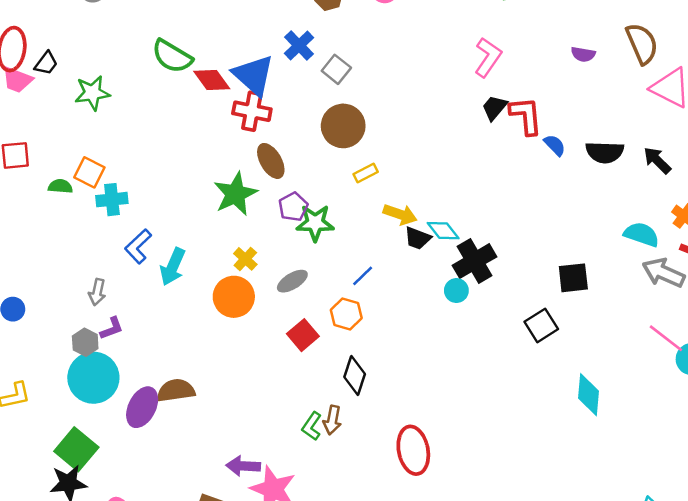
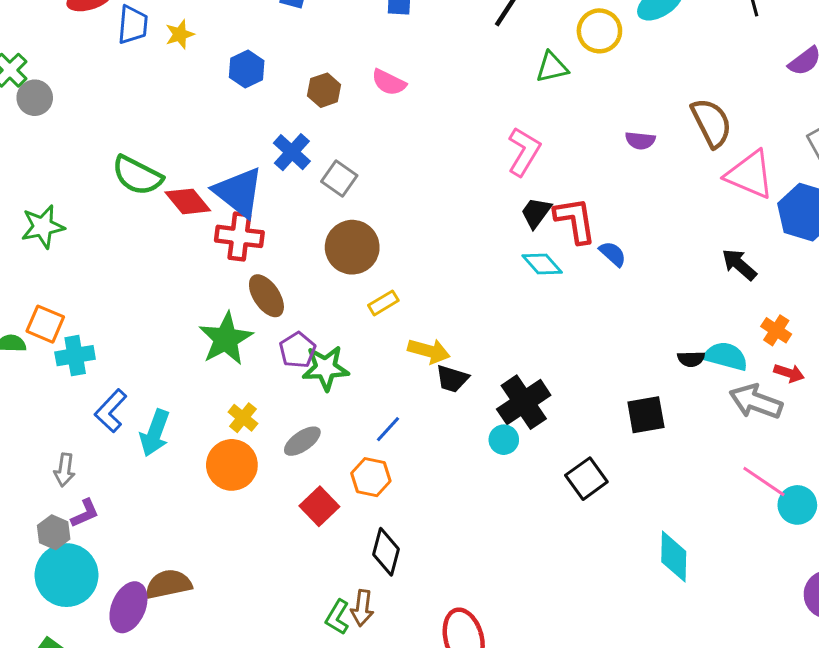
black semicircle: (605, 152) -> (691, 359), moved, size x0.6
cyan diamond: (443, 231) -> (542, 264), moved
black square: (541, 325) -> (586, 479), moved

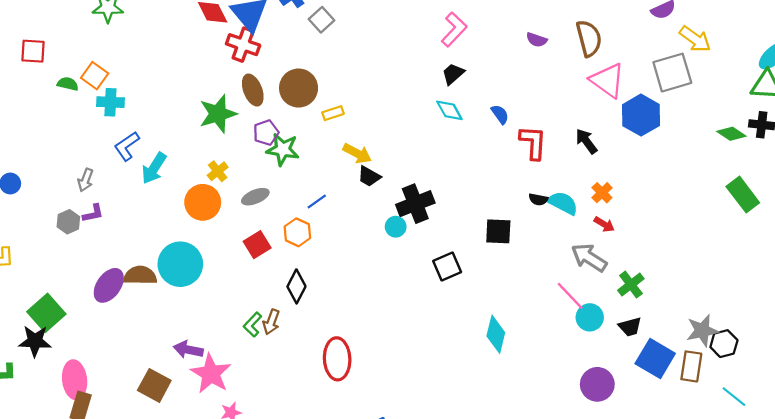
red L-shape: (575, 220) -> (533, 142), moved
brown circle: (352, 247) -> (299, 88), moved
gray arrow: (756, 402) -> (589, 258), moved
cyan circle: (66, 575) -> (180, 264), moved

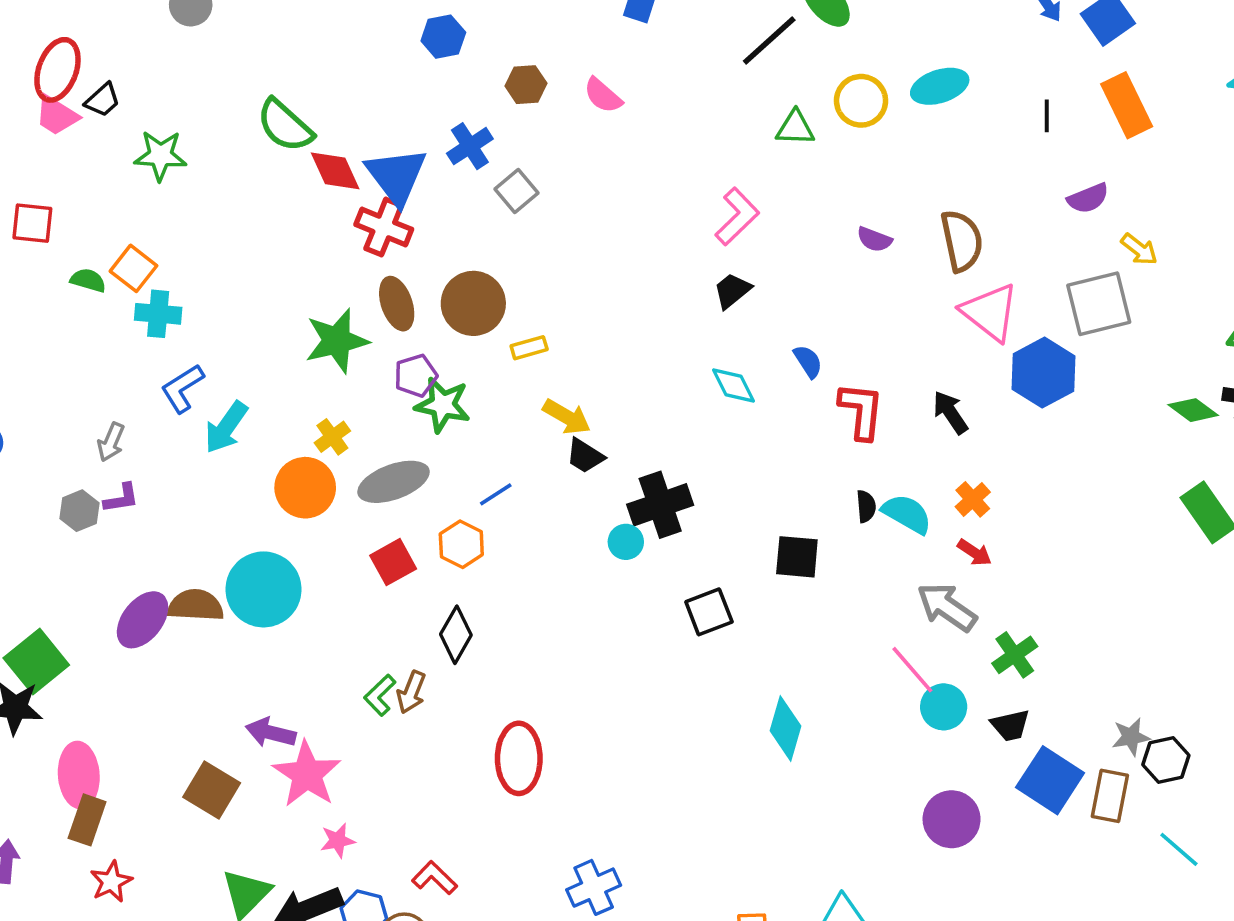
yellow arrow: (695, 39) -> (1139, 249), size x0.7
cyan diamond: (449, 110) -> (733, 386), moved
gray ellipse: (255, 197) -> (394, 482), size x1.5
black semicircle: (538, 199) -> (866, 506), turned -108
gray star: (702, 331) -> (1131, 737), size x0.7

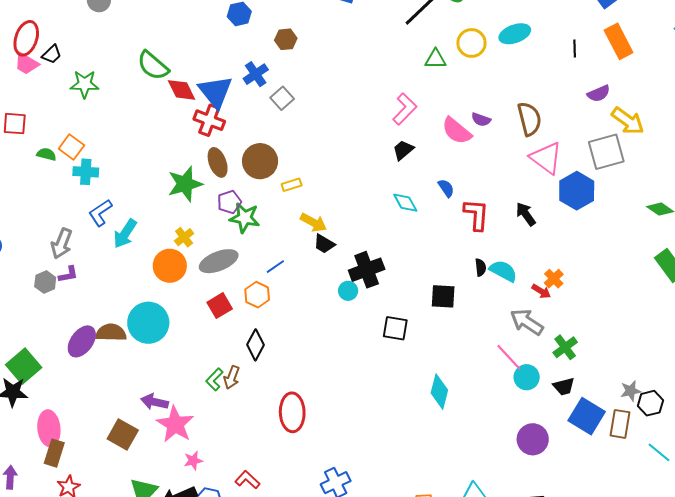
pink semicircle: (603, 95) -> (457, 131), moved, size x1.4
yellow arrow: (1139, 249) -> (628, 121), size x1.6
gray arrow: (111, 442) -> (62, 244), size x1.4
orange cross: (973, 499) -> (554, 279), moved
black square: (709, 612) -> (395, 328), turned 32

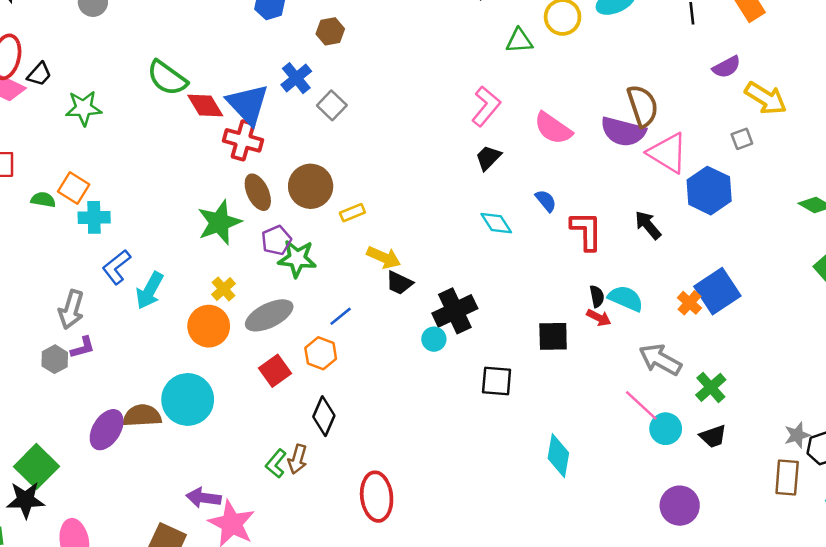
purple semicircle: (481, 120) -> (623, 132), moved, size x1.8
gray square: (606, 152) -> (742, 139), size x0.5
red arrow: (541, 291) -> (599, 318), moved
blue square: (587, 416) -> (717, 291), moved, turned 30

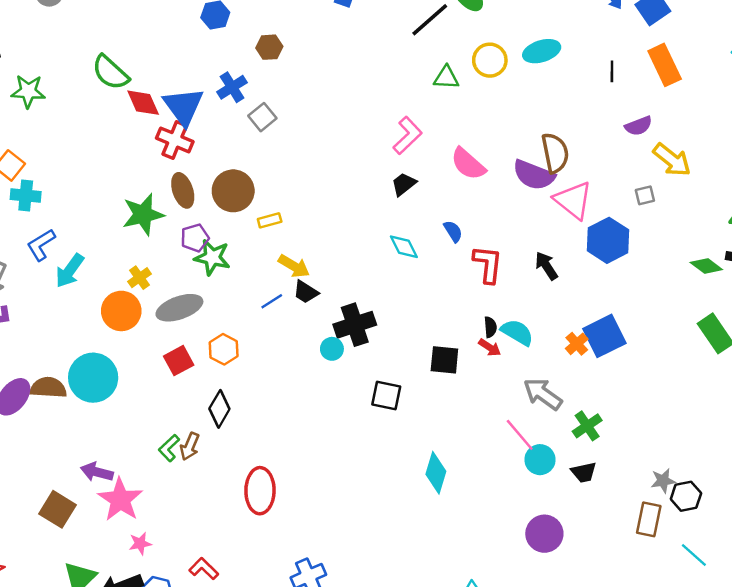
blue line: (341, 316) -> (272, 301), moved

